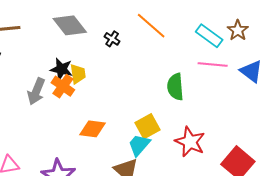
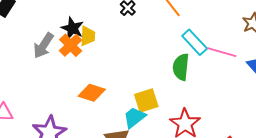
cyan rectangle: (209, 36) -> (195, 42), moved

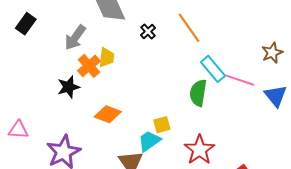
black star: (72, 28) -> (69, 87), moved, turned 30
gray arrow: (43, 45) -> (75, 37), moved
yellow square: (146, 100) -> (162, 125), size x0.7

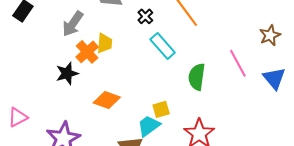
cyan rectangle: (213, 69) -> (163, 46), moved
pink line: (240, 80) -> (238, 63), turned 44
pink triangle: (18, 130) -> (18, 117), turned -30

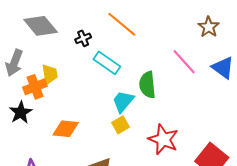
black cross: (145, 16) -> (83, 38), turned 35
orange cross: (87, 52) -> (35, 87), turned 35
cyan trapezoid: (149, 126) -> (123, 101), moved

